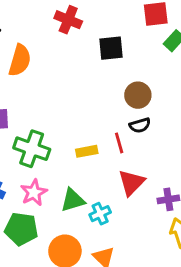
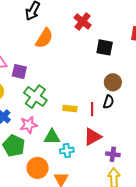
black semicircle: (140, 125) -> (109, 102), turned -72

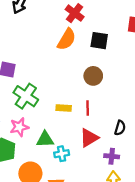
orange semicircle: (44, 38) -> (67, 39), moved
brown circle: (113, 82) -> (93, 76), moved
black semicircle: (109, 102) -> (120, 128), moved

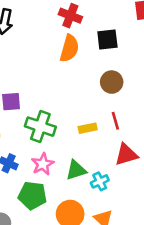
red triangle: (89, 138) -> (126, 155), turned 30

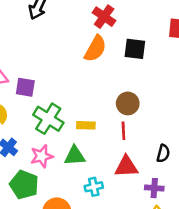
brown circle: (112, 82) -> (128, 103), moved
yellow rectangle: (88, 128) -> (86, 125), moved
green triangle: (76, 170) -> (75, 156), moved

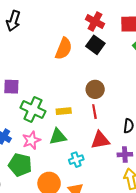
red cross: (104, 17) -> (95, 22), moved
black square: (135, 49) -> (95, 45), turned 36

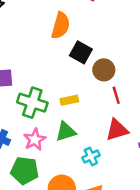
black square: (95, 45) -> (81, 52), moved
red line: (94, 112) -> (116, 95), moved

